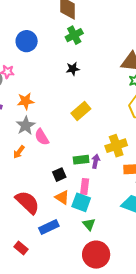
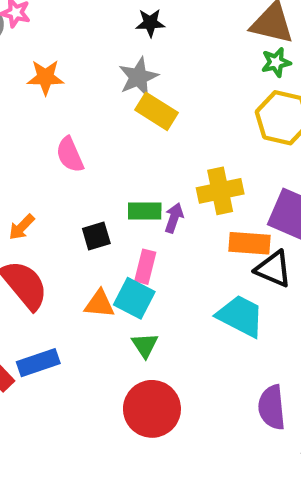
yellow rectangle: (81, 111) -> (157, 111), turned 66
gray star: (26, 125) -> (138, 77), moved
orange arrow: (19, 152) -> (22, 227), moved
orange triangle: (62, 197) -> (100, 304), moved, turned -35
blue rectangle: (49, 227) -> (38, 363), moved

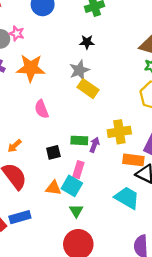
orange star: (45, 77) -> (31, 68), size x1.5

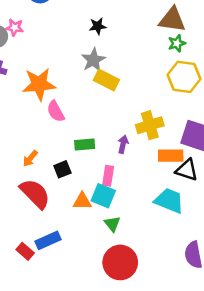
orange star: (31, 68) -> (39, 84), moved
green rectangle: (79, 140) -> (85, 144), moved
black square: (53, 152) -> (62, 169), moved

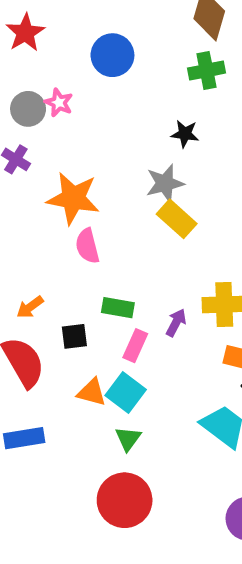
pink rectangle: (108, 176) -> (135, 346), moved

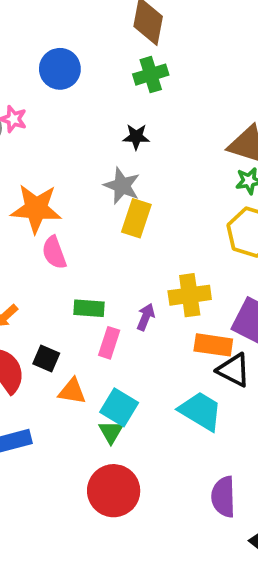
gray star: (165, 183) -> (122, 186), turned -30
yellow rectangle: (177, 219) -> (136, 218), turned 72
black square: (74, 336) -> (46, 359), moved, turned 36
cyan square: (126, 392) -> (119, 407), moved

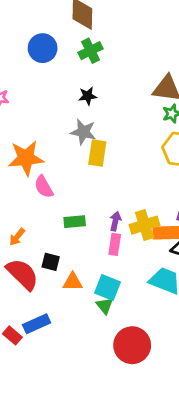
blue circle: (60, 69) -> (43, 48), moved
yellow cross: (190, 295) -> (145, 225), moved
pink rectangle: (109, 343) -> (115, 244), moved
red circle: (114, 491) -> (132, 345), moved

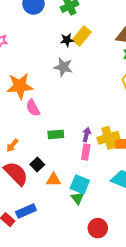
yellow rectangle: (97, 153) -> (82, 36), moved, turned 30
black square: (51, 262) -> (37, 165), turned 32
red circle: (132, 345) -> (98, 228), size x0.7

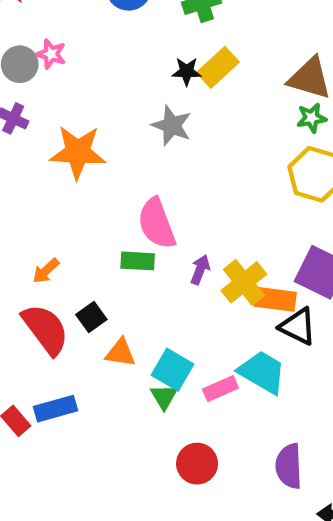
pink semicircle: (33, 108) -> (157, 223), moved, size x1.4
yellow cross: (108, 138) -> (244, 282), turned -30
pink rectangle: (86, 152) -> (220, 389), moved, turned 49

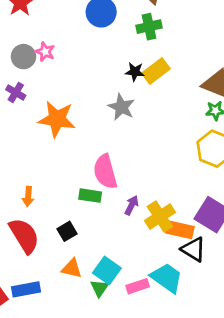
orange arrow: (46, 271) -> (28, 197), turned -48
black square: (91, 317) -> (67, 231), moved
orange triangle: (120, 353) -> (72, 268), moved

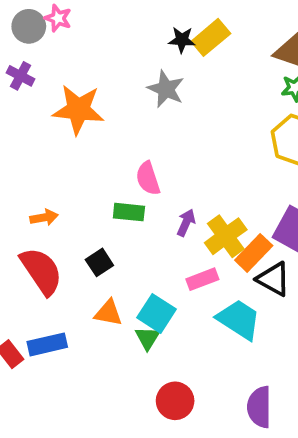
pink semicircle: (105, 172) -> (148, 178), size x0.7
orange arrow: (28, 197) -> (44, 217), turned -102
orange rectangle: (180, 230) -> (254, 253), turned -56
pink rectangle: (138, 286) -> (202, 279), moved

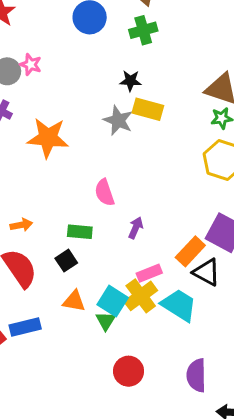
yellow rectangle: (211, 37) -> (148, 109), moved, turned 56
green rectangle: (129, 212) -> (80, 232), moved
yellow cross: (226, 236) -> (141, 296), moved

